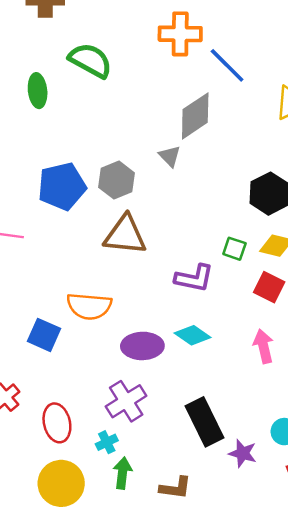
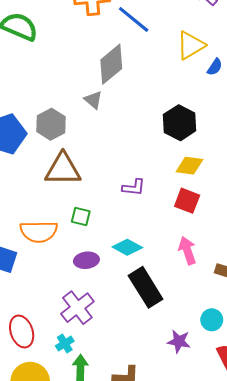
green square: (234, 249) -> (81, 217), moved
purple L-shape: (194, 278) -> (134, 187), moved, size x0.7
purple ellipse: (142, 346) -> (86, 260), size x0.7
black rectangle: (204, 422) -> (146, 287), moved

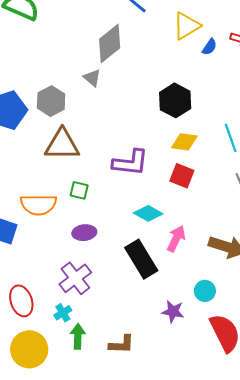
purple L-shape: (134, 187) -> (130, 163), size x1.6
cyan diamond: (127, 247) -> (148, 213), moved
pink arrow: (187, 250) -> (176, 239), moved, turned 44

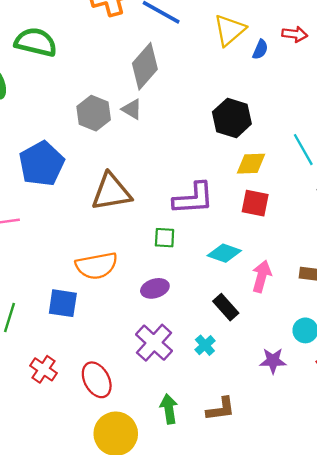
gray hexagon: (51, 101) -> (94, 113), moved
green square: (79, 190) -> (165, 238), moved
black rectangle: (141, 259) -> (226, 307), size x0.6
cyan cross: (63, 313) -> (205, 345), moved

